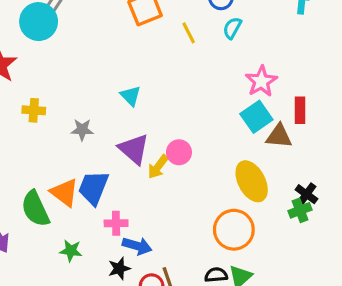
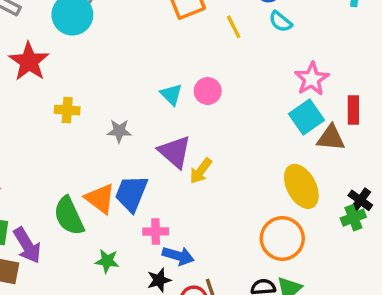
cyan semicircle: (232, 28) -> (281, 22), turned -80
pink circle: (179, 152) -> (208, 91), moved

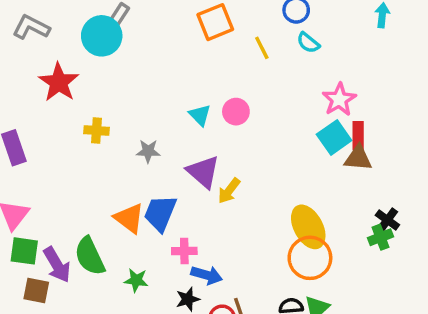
red rectangle: (353, 110) -> (358, 136), moved
yellow ellipse: (301, 186) -> (308, 227), moved
green semicircle: (69, 216) -> (90, 256), moved

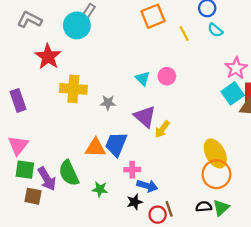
yellow cross: (97, 131) -> (73, 89), size x1.6
orange triangle: (129, 218) -> (95, 148), turned -35

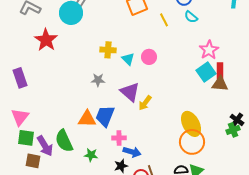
yellow cross: (73, 89) -> (108, 50), moved, size x0.7

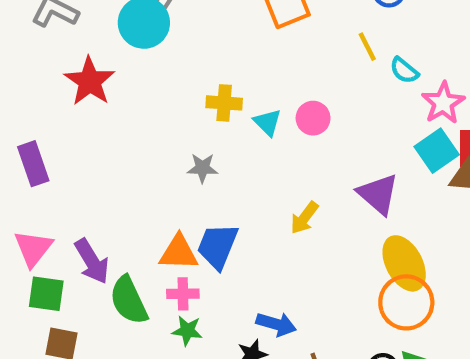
cyan semicircle: (191, 17) -> (404, 70), moved
yellow line: (164, 20) -> (367, 47), moved
purple triangle: (130, 92) -> (378, 194), moved
pink cross: (119, 138) -> (183, 294), moved
purple arrow: (45, 146) -> (92, 261), moved

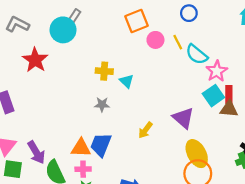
cyan semicircle: (404, 70) -> (197, 54), size x1.5
pink circle: (313, 118) -> (155, 40), moved
gray star: (202, 168) -> (102, 105), moved

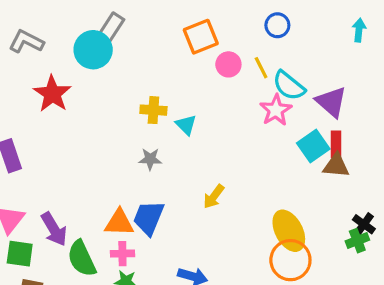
gray rectangle: (74, 17) -> (109, 30), size x1.5
pink star: (217, 71) -> (276, 110), moved
purple triangle: (183, 118) -> (331, 102), moved

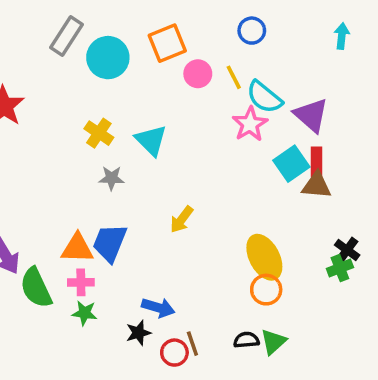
cyan circle: (93, 50) -> (108, 58), moved
yellow cross: (153, 110) -> (99, 133), moved, turned 30
cyan triangle: (186, 125) -> (151, 140), size x1.4
orange circle: (290, 260) -> (266, 290), size x0.7

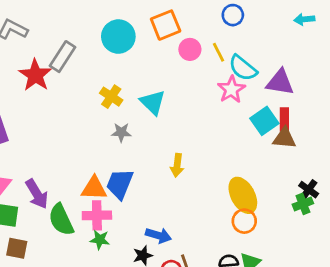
gray rectangle: (67, 36) -> (63, 57), moved
cyan arrow: (342, 36) -> (304, 19), turned -102
purple triangle: (311, 115) -> (280, 82), turned -32
yellow arrow: (182, 219) -> (177, 165), turned -30
pink cross: (81, 282) -> (97, 215), size x1.4

